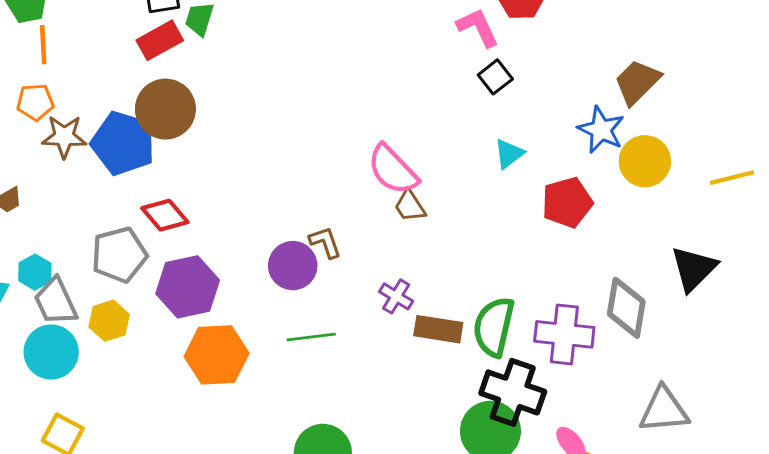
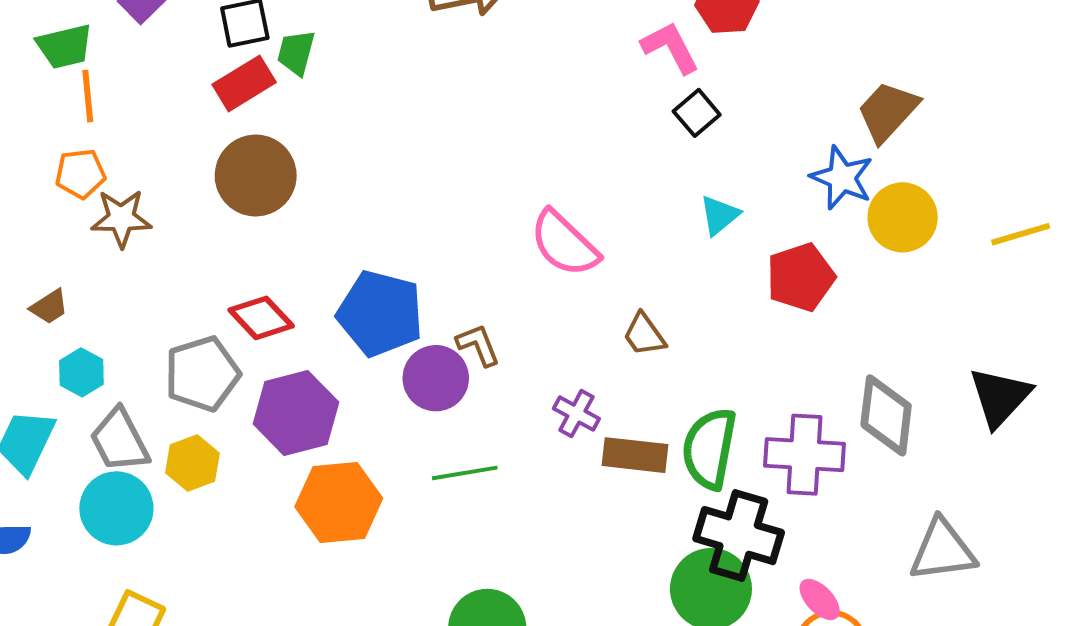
blue pentagon: (123, 143) -> (380, 313), moved
brown trapezoid: (410, 206) -> (644, 335), moved
black triangle: (694, 269) -> (1000, 397), moved
cyan hexagon: (35, 272) -> (81, 372), moved

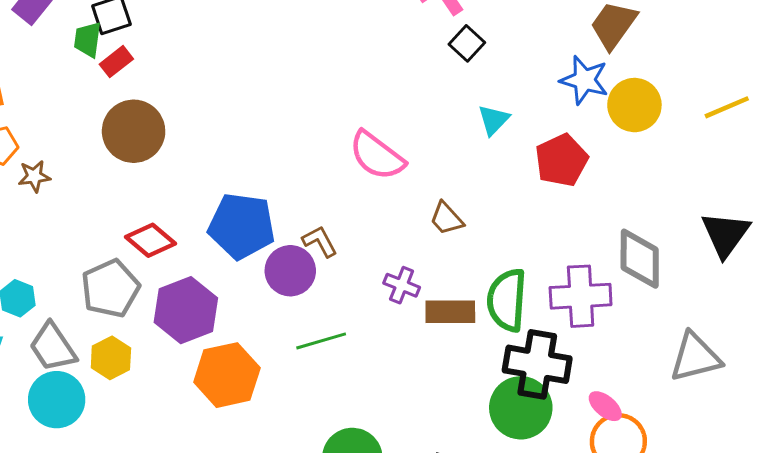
green trapezoid: (296, 53) -> (88, 39), moved
red rectangle: (244, 83) -> (116, 62), size x0.7
brown star: (121, 218) -> (34, 176), size x0.7

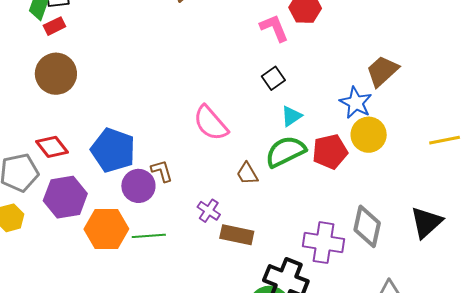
black square: (467, 43) -> (273, 78), moved
yellow circle: (634, 105) -> (369, 135), moved
green semicircle: (507, 300) -> (286, 152), moved, turned 48
orange hexagon: (227, 375) -> (106, 229), moved

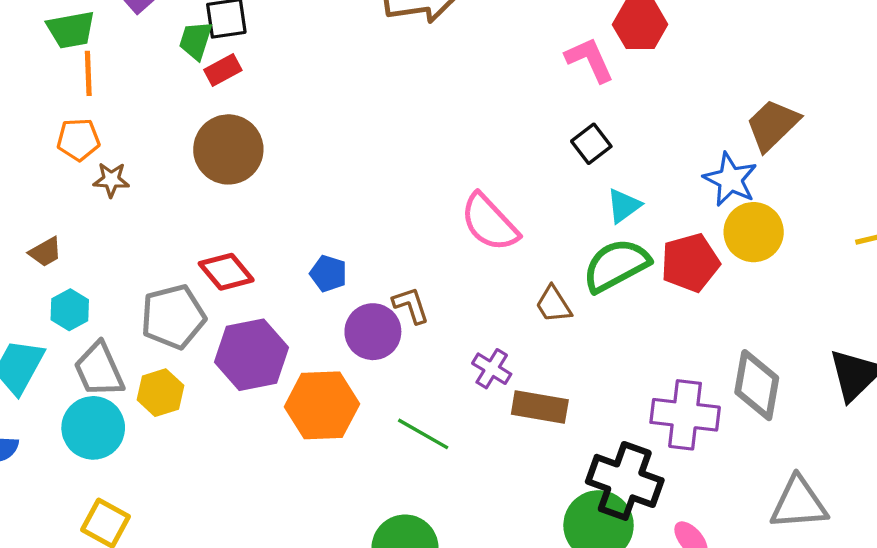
blue pentagon: (113, 150) -> (328, 274), size x0.5
green line: (149, 236) -> (423, 434), moved, turned 36

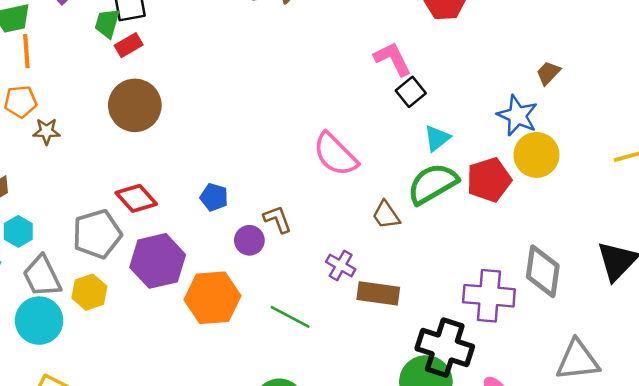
pink L-shape: (590, 60) -> (393, 59), moved
brown trapezoid: (773, 125) -> (548, 73), size x0.6
purple circle: (373, 332) -> (249, 240), size x0.7

